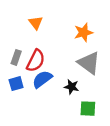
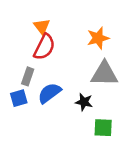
gray rectangle: (16, 57) -> (28, 76), moved
red semicircle: (36, 61) -> (44, 47), moved
gray triangle: (89, 63) -> (104, 74), turned -35

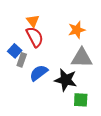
red semicircle: (44, 47) -> (35, 37), turned -55
blue square: (19, 98) -> (15, 51), moved, turned -32
black star: (84, 102) -> (66, 80), size x1.6

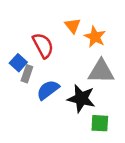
orange triangle: (33, 21) -> (73, 26), moved
orange star: (77, 30) -> (95, 37), turned -30

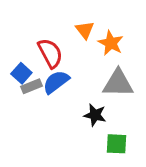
gray rectangle: (27, 74) -> (32, 86), turned 49
blue semicircle: (48, 90) -> (56, 82), moved
black star: (81, 99) -> (95, 115), size x0.7

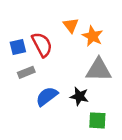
blue square: (21, 73) -> (18, 47), moved, turned 35
blue semicircle: (56, 82) -> (47, 96), moved

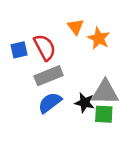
gray triangle: (99, 70) -> (105, 92), moved
gray rectangle: (26, 72) -> (49, 76), moved, size x1.5
green square: (97, 120) -> (104, 114), moved

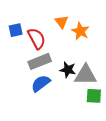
blue square: (19, 50) -> (16, 30), moved
black star: (85, 103) -> (68, 70), moved
green square: (104, 114) -> (94, 96), moved

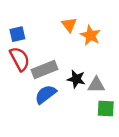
red semicircle: (37, 38) -> (20, 59), moved
gray triangle: (86, 75) -> (96, 85), size x0.7

